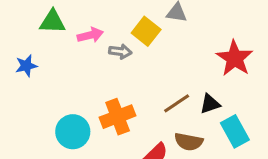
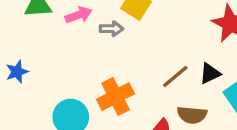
blue star: (26, 66) -> (17, 72), moved

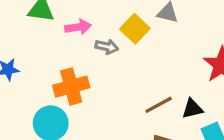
orange cross: (116, 97) -> (71, 87), moved

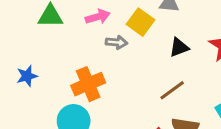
pink arrow: (78, 27) -> (98, 17), moved
black triangle: (192, 109) -> (179, 47), moved

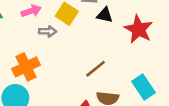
black triangle: (179, 47) -> (105, 15), moved, turned 36

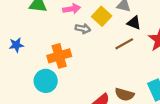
brown line: (96, 69) -> (124, 44), moved

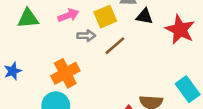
yellow square: (102, 16) -> (105, 17), turned 36
brown line: (124, 44) -> (115, 46), moved

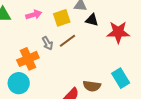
red star: (180, 30) -> (118, 32), turned -30
gray arrow: (86, 36) -> (48, 43), moved, turned 56

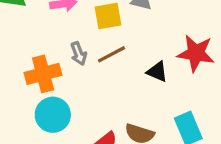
black triangle: (92, 20) -> (157, 72), moved
cyan circle: (19, 83) -> (53, 115), moved

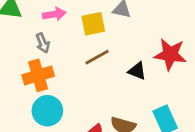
gray arrow: (79, 54) -> (43, 43), moved

